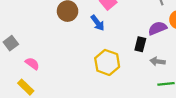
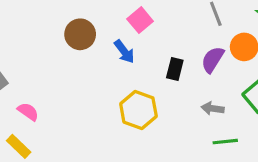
purple semicircle: (157, 28) -> (213, 60), turned -36
black rectangle: (140, 44) -> (175, 69), moved

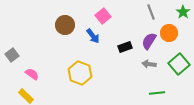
black rectangle: (175, 69) -> (125, 47), turned 56
gray arrow: (213, 108) -> (149, 64), moved
yellow hexagon: (138, 110) -> (80, 73), moved

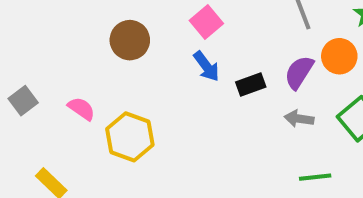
blue arrow: (93, 36) -> (206, 66), moved
yellow hexagon: (80, 73) -> (130, 137), moved
pink semicircle: (32, 74) -> (81, 109), moved

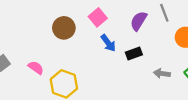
pink square: (206, 22) -> (98, 17), moved
purple semicircle: (299, 72) -> (139, 21), moved

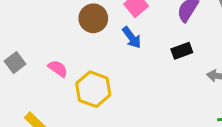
blue arrow: (108, 43) -> (132, 37), moved

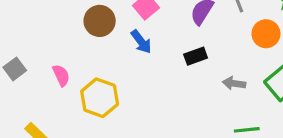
pink semicircle: (58, 68) -> (61, 75), turned 30

